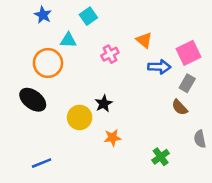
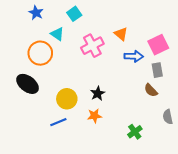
cyan triangle: (68, 40) -> (57, 34), turned 32
pink cross: (110, 54) -> (92, 46), size x1.5
gray rectangle: (187, 83) -> (157, 70), turned -40
black star: (104, 104) -> (98, 93), moved
blue line: (42, 163) -> (58, 122), moved

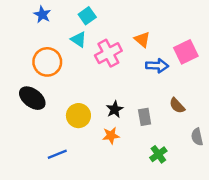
cyan triangle: (57, 34) -> (78, 39), moved
gray rectangle: (157, 70) -> (145, 117), moved
blue line: (58, 122) -> (57, 154), moved

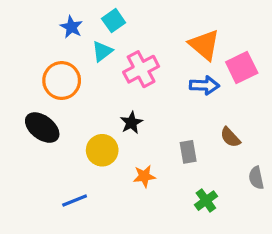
blue star: (42, 14) -> (71, 27), moved
cyan triangle: (78, 39) -> (102, 51), turned 49
orange triangle: (142, 39) -> (204, 45), moved, size x1.5
black star: (115, 109) -> (131, 123), moved

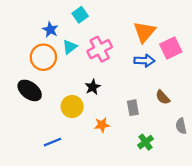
blue star: (71, 27) -> (50, 30), moved
orange triangle: (204, 45) -> (144, 32), turned 30
cyan triangle: (102, 51) -> (70, 47), moved

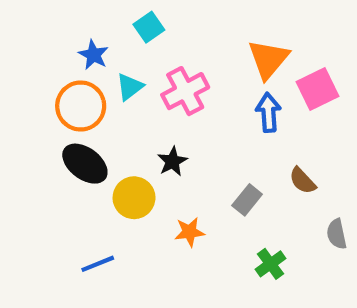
blue arrow: (144, 61) -> (268, 112), turned -96
black ellipse: (30, 90) -> (85, 164), moved
gray rectangle: (133, 108) -> (247, 200), turned 49

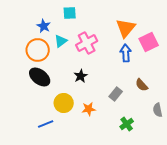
cyan square: (149, 27) -> (70, 13), turned 32
yellow circle: (134, 198) -> (64, 103), moved

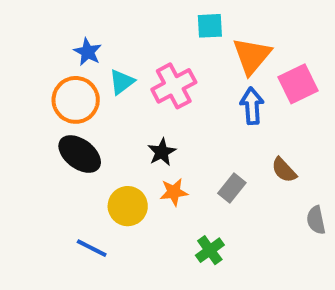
cyan square: (70, 13) -> (210, 26), moved
orange star: (89, 109) -> (174, 192), moved
blue line: (46, 124) -> (92, 248), turned 49
green cross: (127, 124) -> (210, 250), moved

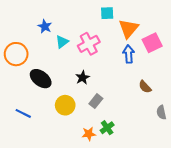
orange circle: (76, 100) -> (16, 54), moved
gray rectangle: (232, 188) -> (96, 101), moved
orange star: (174, 192) -> (89, 134), moved
blue line: (92, 248) -> (23, 113), moved

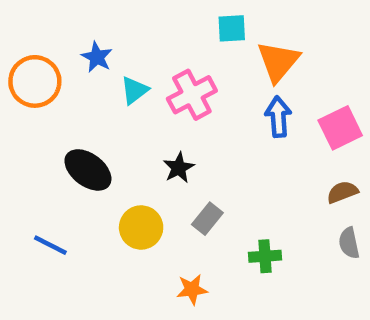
pink square: (152, 43) -> (340, 128), moved
orange circle: (16, 54) -> (35, 81), moved
brown semicircle: (145, 87) -> (342, 192), moved, turned 112
green cross: (107, 128) -> (265, 256), moved, turned 32

